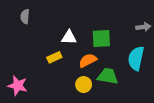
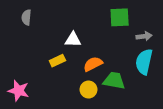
gray arrow: (143, 27) -> (144, 36), moved
green square: (101, 38) -> (120, 17), moved

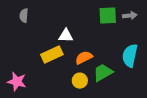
gray arrow: (144, 36) -> (130, 16), moved
yellow rectangle: (57, 61) -> (52, 55), size x1.5
green trapezoid: (114, 81) -> (103, 73), turned -40

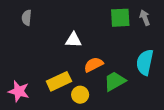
gray arrow: (130, 16) -> (145, 18), turned -104
yellow rectangle: (52, 55) -> (59, 81), moved
yellow circle: (80, 81) -> (80, 95), moved

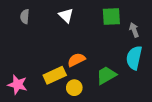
gray arrow: (145, 18) -> (134, 30), moved
white triangle: (73, 40) -> (66, 15), moved, turned 42
orange semicircle: (94, 65) -> (76, 60), moved

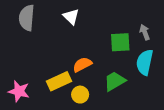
gray semicircle: (25, 17) -> (27, 18), size x1.6
green square: (111, 17) -> (120, 42), moved

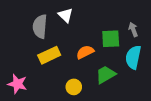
gray semicircle: (27, 18) -> (40, 26), moved
orange semicircle: (82, 65) -> (85, 52), moved
yellow rectangle: (59, 81) -> (49, 55), moved

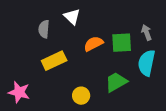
gray semicircle: (40, 26) -> (44, 29), size x0.7
orange semicircle: (85, 52) -> (93, 44), moved

